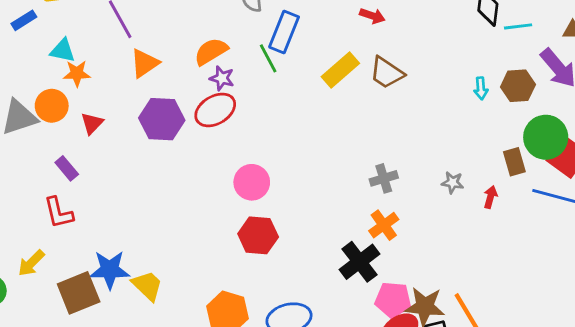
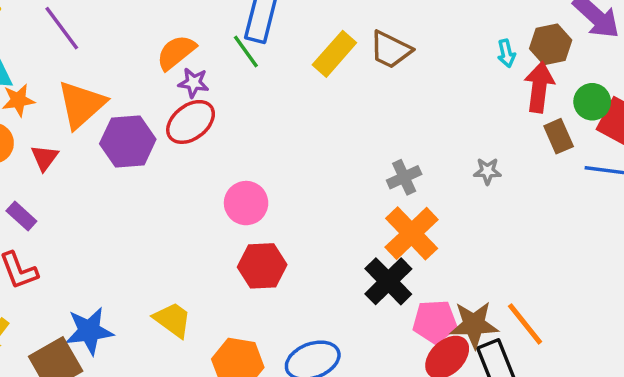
orange triangle: (144, 63) -> (81, 105), moved, size x1.4
green circle: (546, 137) -> (592, 102), size x0.7
red arrow: (490, 197) -> (539, 87), moved, size x1.8
orange cross: (384, 225) -> (412, 233), size x1.5
yellow trapezoid: (147, 286) -> (173, 320), moved

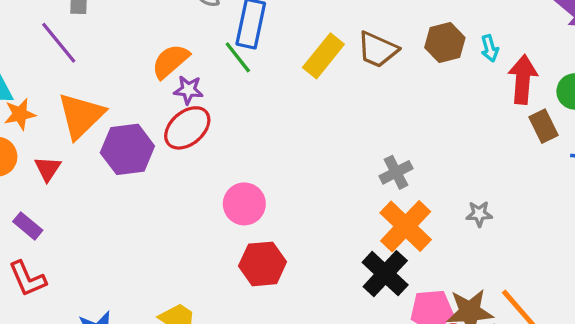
brown hexagon: (551, 44) -> (445, 43), moved
gray star: (487, 171) -> (479, 214), moved

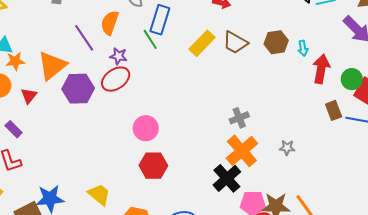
purple line: (59, 43) -> (84, 38), moved
orange semicircle: (170, 61) -> (110, 23), moved, turned -35
brown rectangle: (544, 126) -> (334, 110), moved

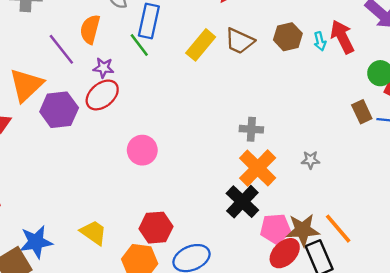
red arrow: (321, 69) -> (342, 37), moved, turned -32
gray cross: (239, 118) -> (251, 129), turned 30
red hexagon: (153, 166) -> (156, 228), moved

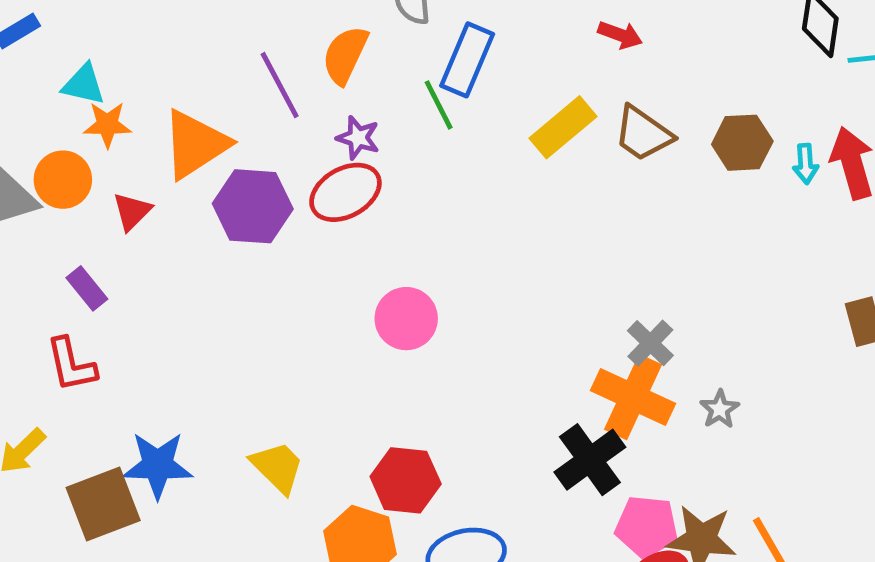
gray cross: (251, 129) -> (650, 343), moved, turned 30
gray star: (311, 160) -> (720, 409), moved, turned 30
orange cross: (258, 168) -> (633, 397), turned -30

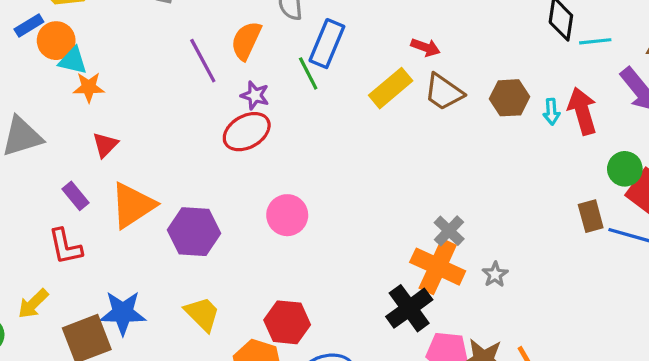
red arrow: (620, 35) -> (425, 47), moved
orange triangle: (195, 144) -> (133, 205), moved
orange circle: (63, 180) -> (56, 41), moved
purple hexagon: (253, 206) -> (194, 232), moved

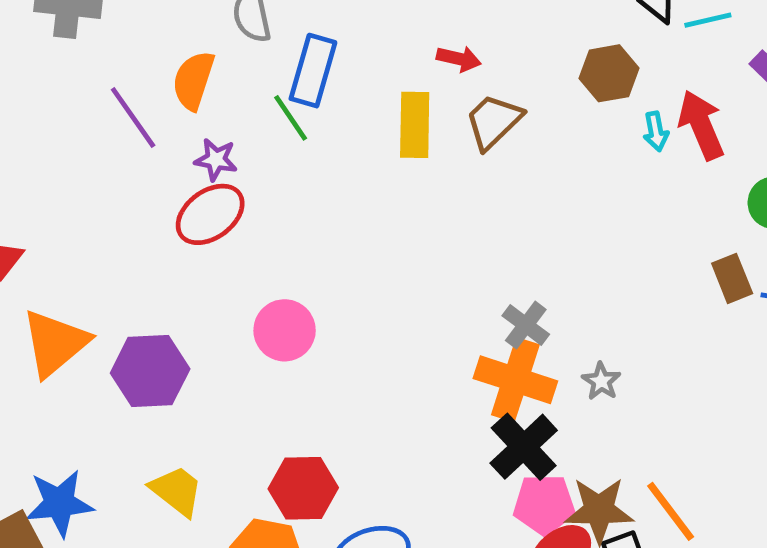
yellow rectangle: (391, 88) -> (415, 125), turned -42
brown trapezoid: (444, 92) -> (494, 121), turned 108
brown hexagon: (510, 98) -> (609, 73), moved
black cross: (409, 308) -> (524, 447), moved

